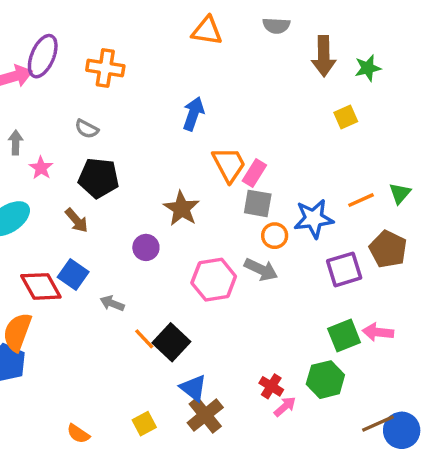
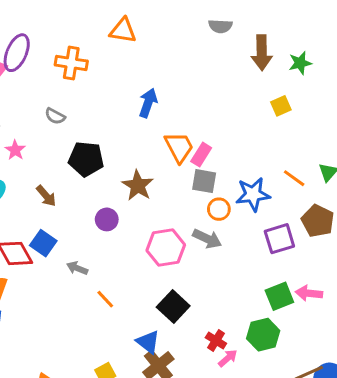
orange triangle: (207, 31) -> (123, 31), moved
black pentagon: (99, 178) -> (86, 159), moved
orange line: (361, 200) -> (294, 178), turned 60
black square: (171, 342) -> (173, 307), moved

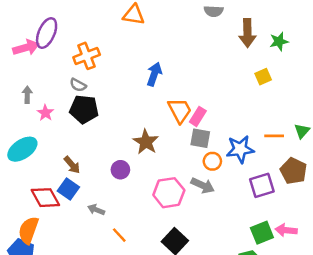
orange cross: (71, 63) -> (87, 56), moved, turned -30
black pentagon: (86, 159) -> (84, 109), moved
orange line: (294, 178) -> (274, 136), turned -36
brown arrow: (46, 196) -> (72, 165), moved

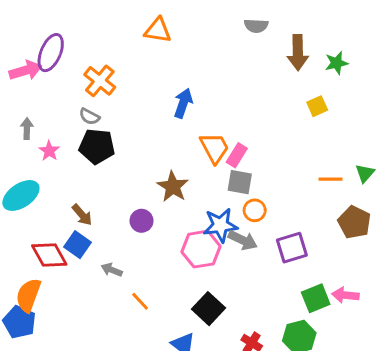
orange cross: (87, 56) -> (100, 81), turned -30
blue star: (240, 149) -> (220, 225), moved
purple square: (262, 185) -> (292, 248), moved

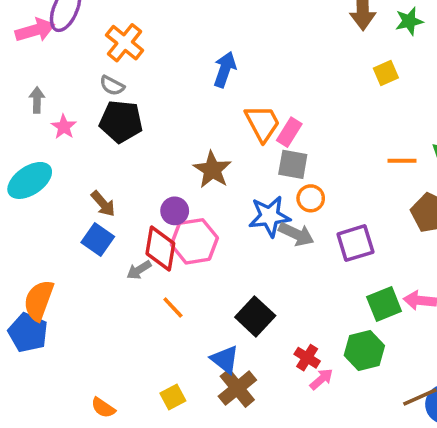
pink hexagon: (201, 249) -> (194, 241), moved
red diamond: (49, 255) -> (160, 248), moved, turned 39
gray arrow: (112, 270) -> (139, 270), turned -54

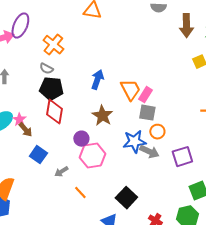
blue arrow: (225, 69) -> (97, 80), moved
pink star: (64, 127) -> (19, 120), moved
brown arrow: (103, 204) -> (25, 130), moved
red diamond: (160, 248) -> (54, 112), moved

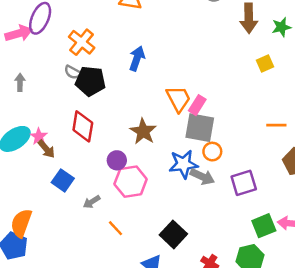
blue arrow: (97, 80) -> (137, 58), moved
black pentagon: (51, 89) -> (90, 81), moved
gray square: (147, 113) -> (200, 128), size x1.4

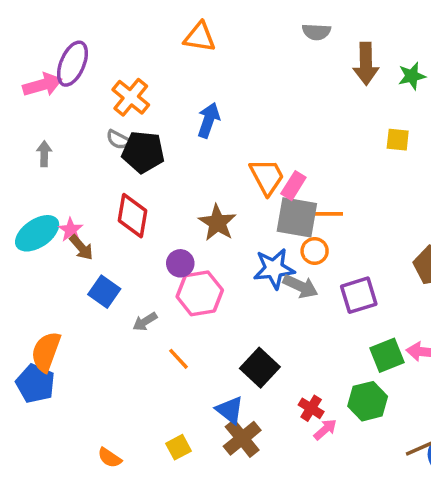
yellow square: (265, 64) -> (398, 140), moved, turned 30
orange line: (276, 125) -> (329, 214), moved

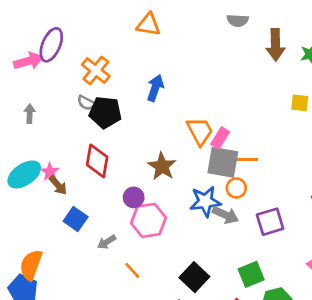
green square: (387, 355) -> (251, 274), moved

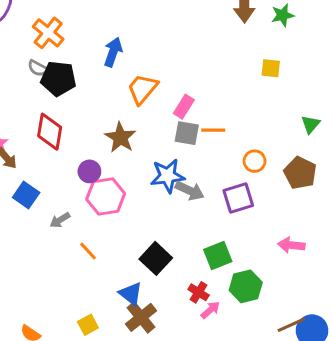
orange trapezoid: (200, 131) -> (143, 89), moved, turned -112
gray square: (223, 162) -> (187, 133), size x0.7
orange circle: (236, 188) -> (255, 161), moved

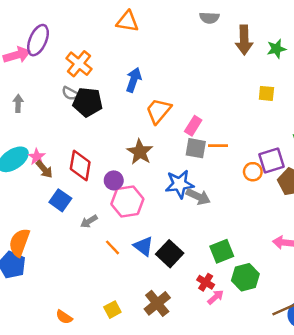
red diamond: (50, 132) -> (80, 166), moved
purple square: (238, 198) -> (271, 161), moved
blue triangle: (131, 294) -> (144, 246), moved

